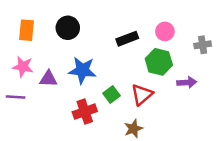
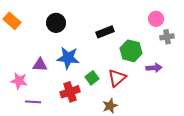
orange rectangle: (26, 30) -> (12, 21), moved, turned -54
pink circle: (165, 31) -> (156, 19), moved
pink star: (23, 67) -> (19, 81), moved
purple line: (16, 97) -> (33, 102), moved

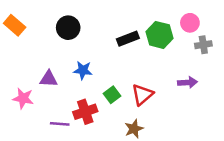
green hexagon: (131, 51) -> (159, 35), moved
blue star: (68, 58) -> (83, 70), size x0.7
purple line: (33, 102) -> (60, 124), moved

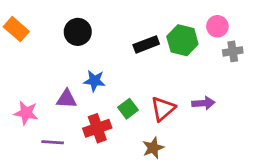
purple triangle: (49, 79) -> (67, 99), moved
purple arrow: (188, 82) -> (203, 103), moved
purple line: (60, 124) -> (53, 142), moved

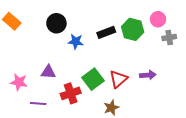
blue star: (94, 81) -> (76, 42), moved
green square: (128, 109) -> (93, 79), size x1.5

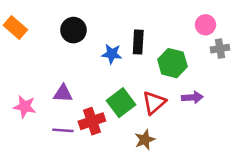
green hexagon: (133, 29) -> (172, 63), moved
black rectangle: (106, 32) -> (138, 42), turned -66
blue star: (76, 42) -> (112, 54), moved
purple line: (38, 104) -> (63, 130), moved

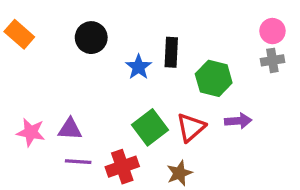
pink circle: (205, 25) -> (272, 31), moved
blue star: (112, 54) -> (139, 67), turned 30
purple triangle: (63, 93) -> (70, 129), moved
red cross: (92, 121) -> (122, 167), moved

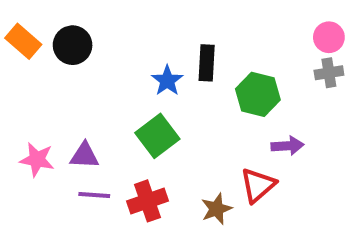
black circle: (91, 38) -> (73, 45), moved
green square: (150, 127) -> (157, 136), moved
red triangle: (191, 127) -> (258, 185), moved

